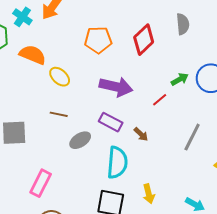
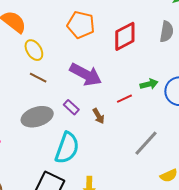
brown line: (59, 114) -> (38, 78), moved
purple rectangle: (111, 122) -> (71, 107), size x0.7
brown arrow: (141, 134) -> (98, 116), moved
gray ellipse: (80, 140) -> (37, 117), size x1.4

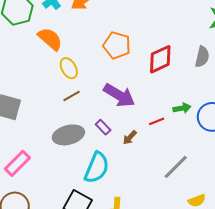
brown line: (38, 78) -> (71, 96), turned -60
brown arrow: (98, 116) -> (130, 137), turned 70

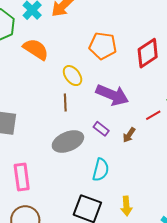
yellow ellipse: (69, 68) -> (73, 76), moved
brown line: (71, 96) -> (65, 102), turned -54
pink rectangle: (17, 163) -> (22, 177), turned -44
cyan semicircle: (97, 168) -> (101, 170), size x0.7

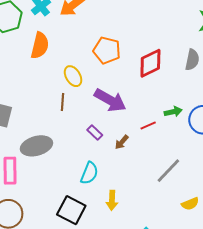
orange semicircle: (36, 49) -> (40, 45), turned 64
gray ellipse: (68, 141) -> (36, 146), moved
yellow arrow: (126, 206) -> (112, 200), moved

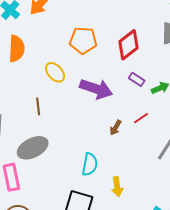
brown line: (63, 102) -> (38, 106), moved
red line: (148, 125) -> (141, 118), moved
purple rectangle: (95, 132) -> (137, 79), moved

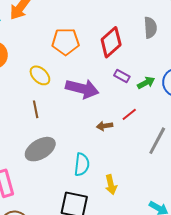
brown line: (38, 106) -> (36, 109), moved
brown arrow: (116, 128) -> (105, 126), turned 56
gray ellipse: (33, 148) -> (40, 149), moved

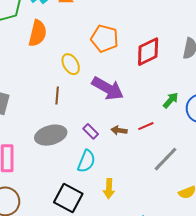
purple rectangle: (122, 76) -> (91, 131), moved
green arrow: (146, 83) -> (171, 100), turned -36

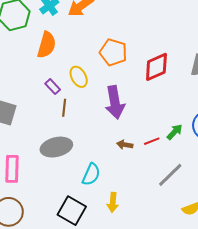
purple arrow: (108, 88) -> (115, 102), turned 48
green arrow: (171, 100) -> (175, 132), moved
purple rectangle: (91, 131) -> (53, 87), moved

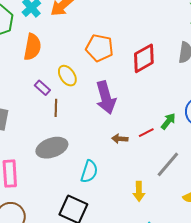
yellow arrow: (113, 202) -> (139, 191), moved

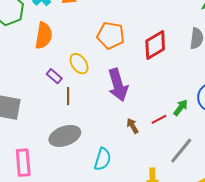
brown arrow: (120, 139) -> (133, 126), turned 56

